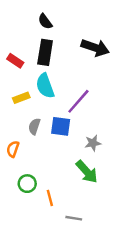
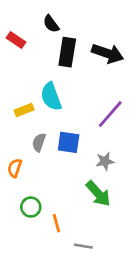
black rectangle: (45, 52) -> (67, 52), moved
red rectangle: (15, 61) -> (16, 40), moved
purple line: (78, 101) -> (110, 114), moved

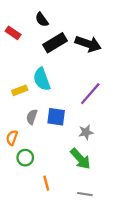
black rectangle: (67, 52) -> (55, 43), turned 50
green circle: (31, 207) -> (25, 158), moved
gray line: (83, 246) -> (85, 194), moved

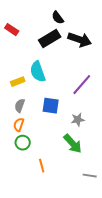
black semicircle: (42, 20) -> (58, 18), moved
gray semicircle: (32, 117) -> (20, 106), moved
orange semicircle: (12, 138) -> (19, 125), moved
gray line: (85, 194) -> (90, 176), moved

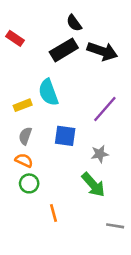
orange semicircle: (19, 125) -> (24, 160), turned 96

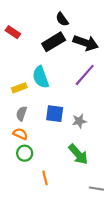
purple line: (105, 109) -> (85, 75), moved
gray star: (100, 154) -> (79, 121), moved

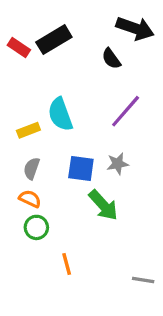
black semicircle: (62, 19) -> (111, 59), moved
black rectangle: (54, 42) -> (54, 40), moved
black arrow: (86, 43) -> (135, 28), moved
gray star: (79, 121) -> (118, 164), moved
green arrow: (78, 154) -> (103, 205), moved

